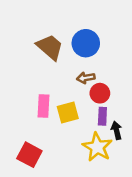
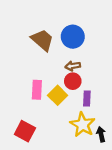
red circle: (100, 93) -> (73, 81), moved
yellow square: (68, 112) -> (58, 95), turned -30
black arrow: (117, 130) -> (101, 134), moved

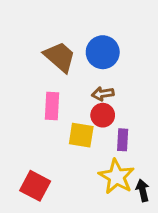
pink rectangle: (37, 90) -> (52, 106), moved
yellow square: (58, 95) -> (81, 135), turned -36

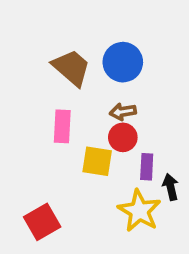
red square: (35, 186) -> (42, 222), turned 32
black arrow: (143, 190) -> (171, 187), moved

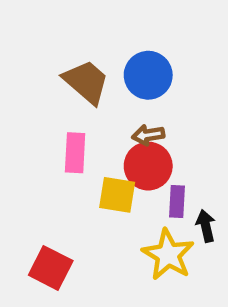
red circle: (123, 137) -> (148, 166), size x1.4
red square: (42, 222) -> (51, 268), turned -33

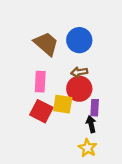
black arrow: (206, 226) -> (91, 124), moved
yellow star: (168, 255) -> (88, 148), moved, size x0.7
red square: (51, 268) -> (41, 111), moved

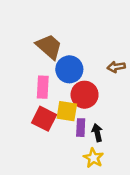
blue circle: (79, 40) -> (69, 69), moved
brown arrow: (79, 72) -> (116, 67), moved
purple rectangle: (95, 108) -> (81, 128), moved

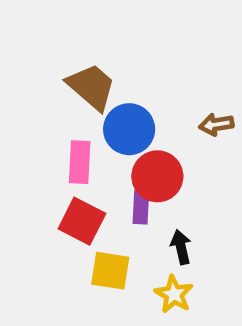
yellow square: (67, 111) -> (110, 271), moved
purple rectangle: (81, 128) -> (141, 207), moved

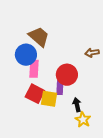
blue circle: (129, 129) -> (26, 55), moved
yellow square: (110, 271) -> (49, 99), moved
yellow star: (174, 294) -> (83, 120), moved

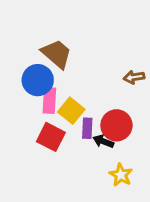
red circle: (67, 75) -> (116, 125), moved
yellow square: (49, 99) -> (71, 111), moved, turned 30
black arrow: (77, 105) -> (103, 141), moved, turned -56

